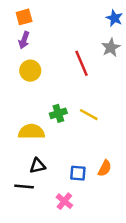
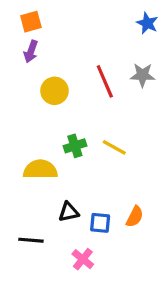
gray star: (111, 47) -> (143, 75), moved, turned 30
yellow circle: (30, 71) -> (54, 91), moved
black triangle: (38, 166) -> (69, 212), moved

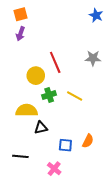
gray star: (143, 75) -> (93, 58), moved
red line: (105, 81) -> (55, 62), moved
yellow circle: (54, 91) -> (36, 76), moved
black triangle: (69, 212) -> (41, 128), moved

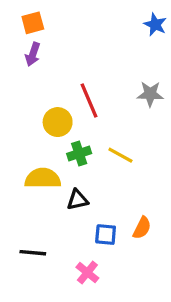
black triangle: (41, 128) -> (77, 200), moved

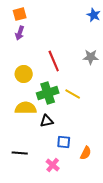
yellow circle: (58, 122) -> (24, 74), moved
green cross: (79, 153) -> (48, 93), size x1.5
orange semicircle: (142, 228) -> (86, 153), moved

